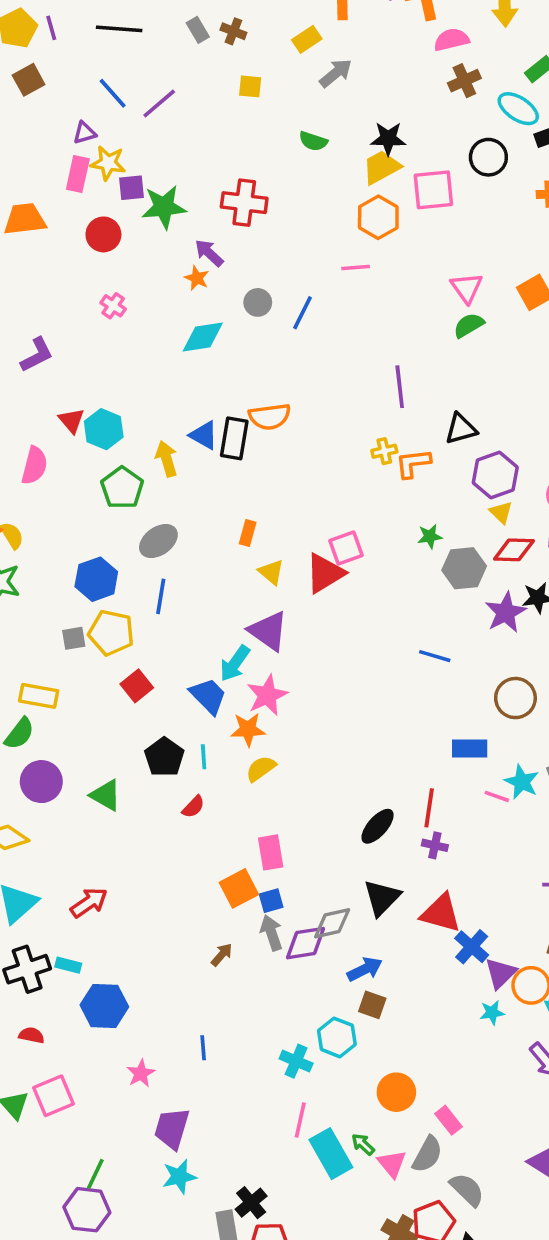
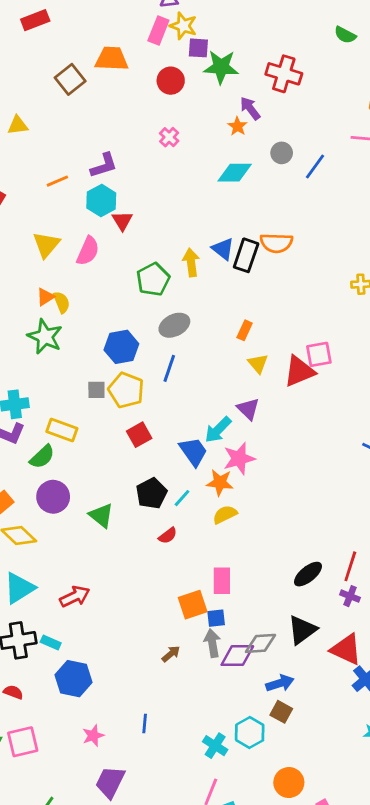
cyan hexagon: (104, 429) -> (101, 201), moved
purple triangle: (268, 631) -> (248, 409), size x0.7
cyan line: (204, 757) -> (182, 498), turned 36

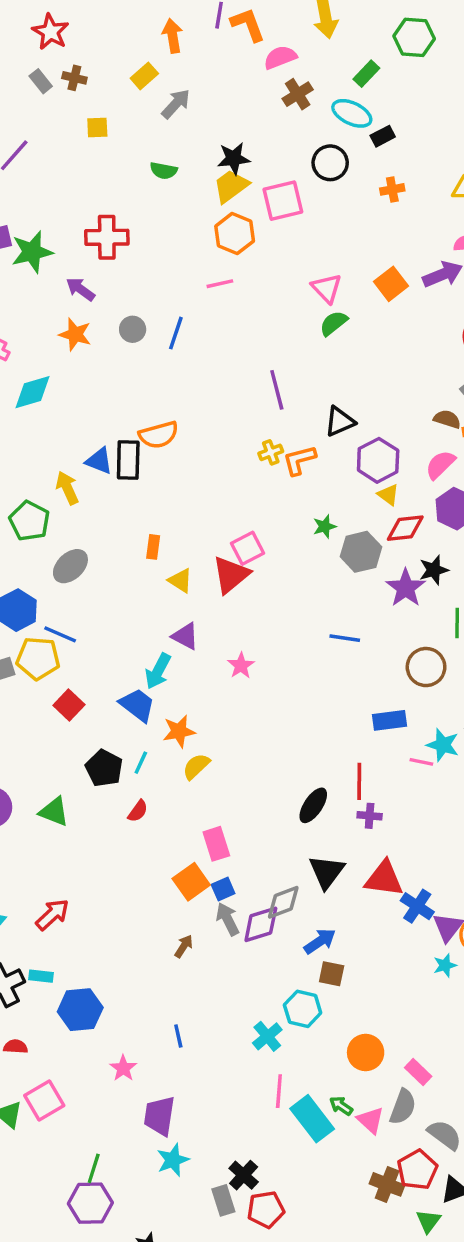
orange star: (237, 126) -> (75, 334), moved, size x1.4
cyan diamond: (235, 173) -> (32, 392), moved
blue line: (169, 368) -> (60, 634), moved, turned -68
pink star: (239, 459) -> (241, 666), moved, size x0.7
cyan cross: (215, 746) -> (267, 1036), turned 35

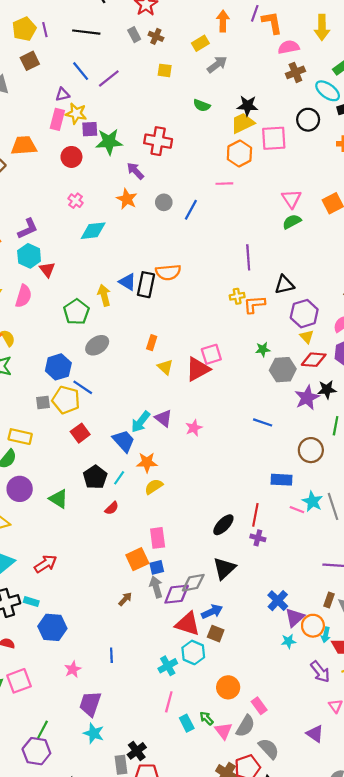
purple triangle: (185, 636) -> (164, 418), moved
red triangle: (384, 879) -> (188, 624), moved
cyan rectangle: (312, 1119) -> (187, 723), size x0.6
cyan star: (173, 1160) -> (94, 733), turned 30

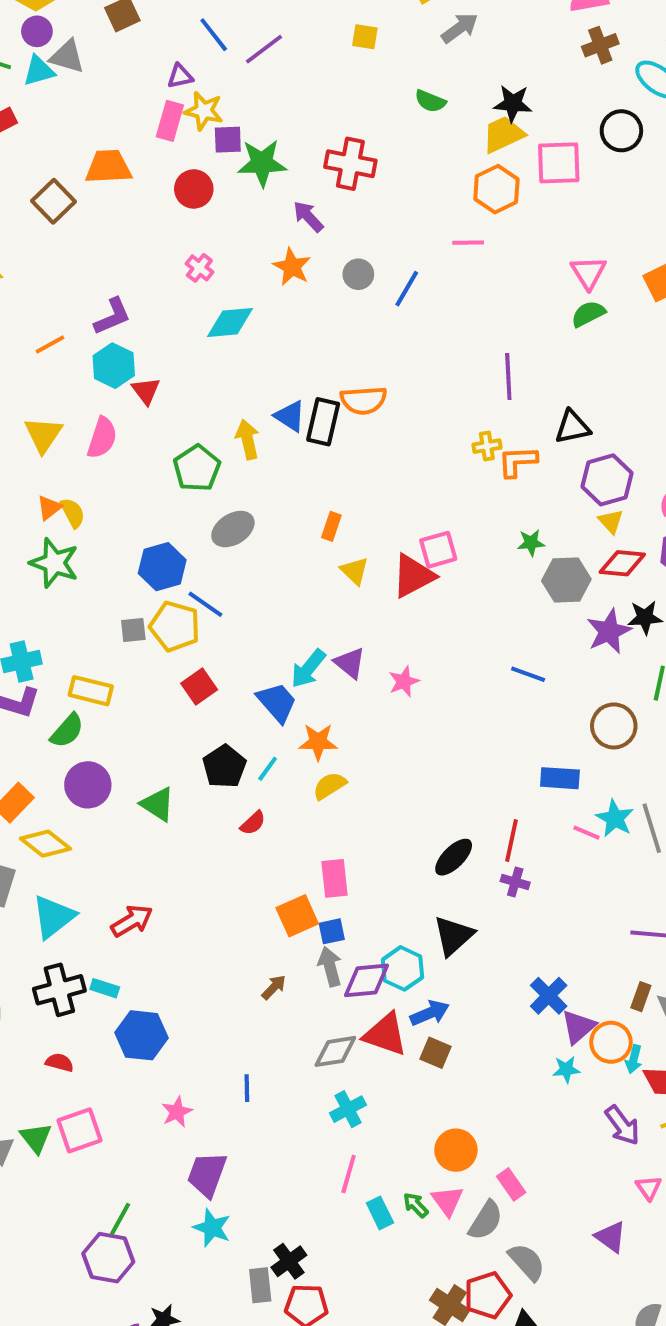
gray diamond: (193, 583) -> (335, 1051), moved
cyan hexagon: (193, 652) -> (403, 968), moved
pink triangle: (223, 731) -> (447, 1201), moved

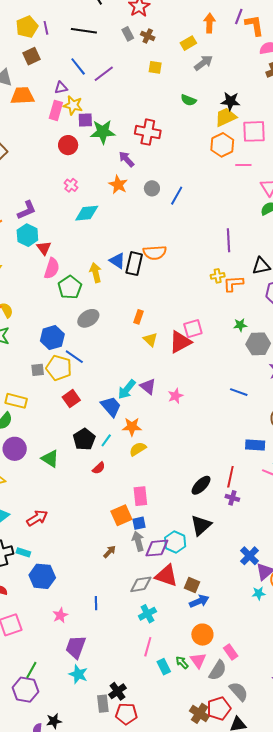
orange trapezoid: (108, 167) -> (22, 96), moved
pink line: (468, 243) -> (243, 165), moved
pink semicircle: (102, 438) -> (52, 268), moved
blue arrow: (430, 1013) -> (199, 601), moved

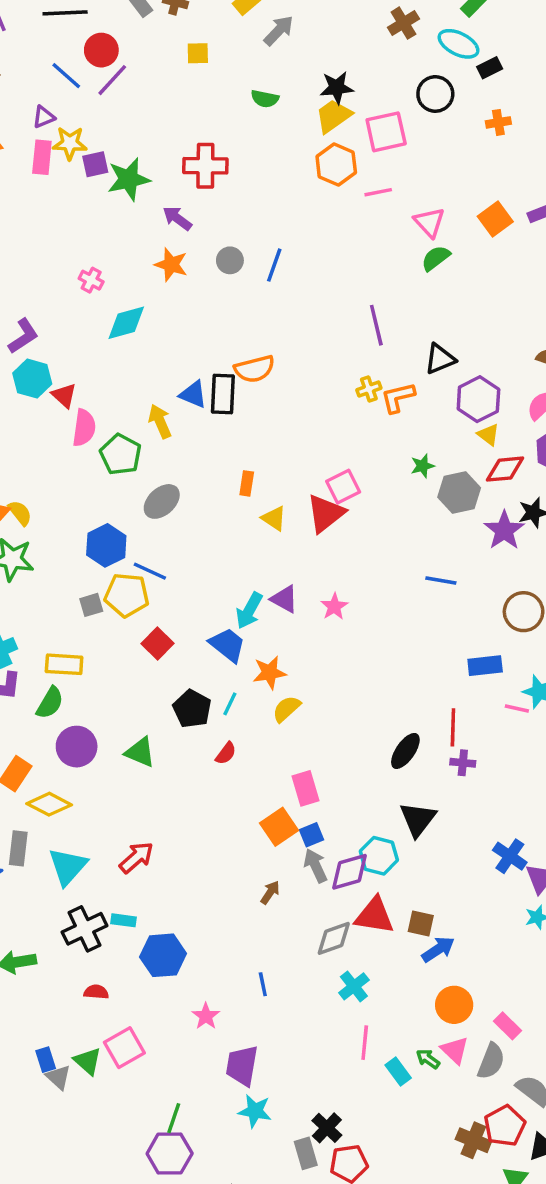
red circle: (68, 145) -> (101, 50), moved

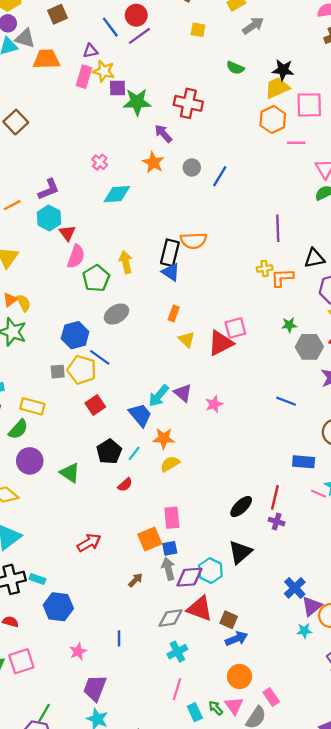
blue triangle: (193, 394) -> (171, 272), moved
red arrow: (136, 858) -> (89, 543), moved

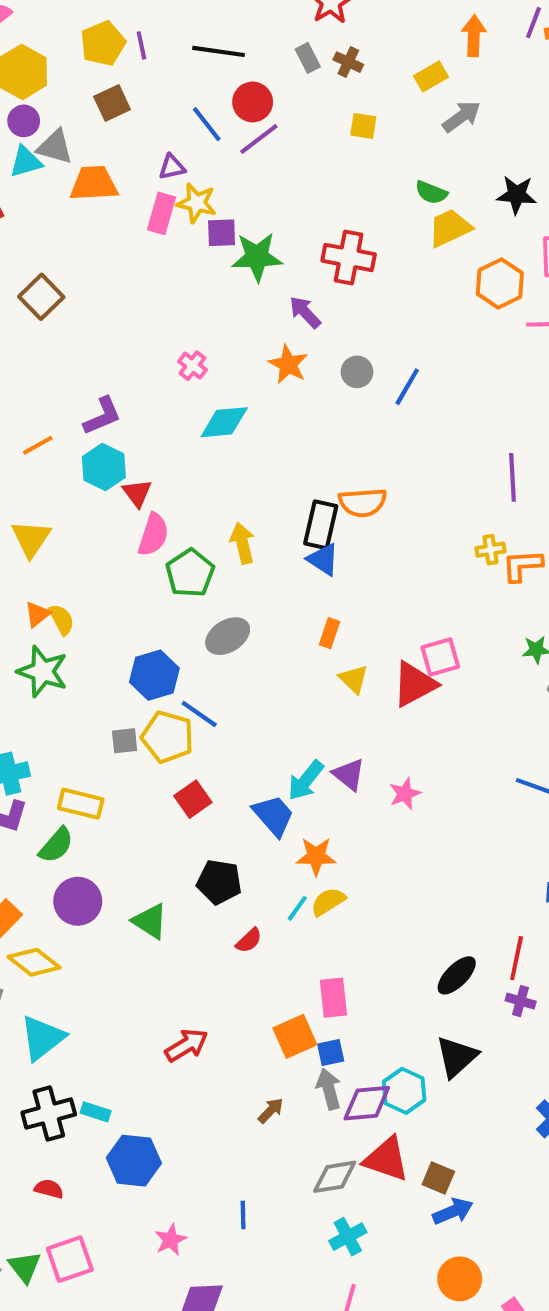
yellow trapezoid: (277, 88) -> (450, 228), moved
black pentagon: (109, 452) -> (219, 882), turned -30
cyan line: (134, 453) -> (297, 908), moved

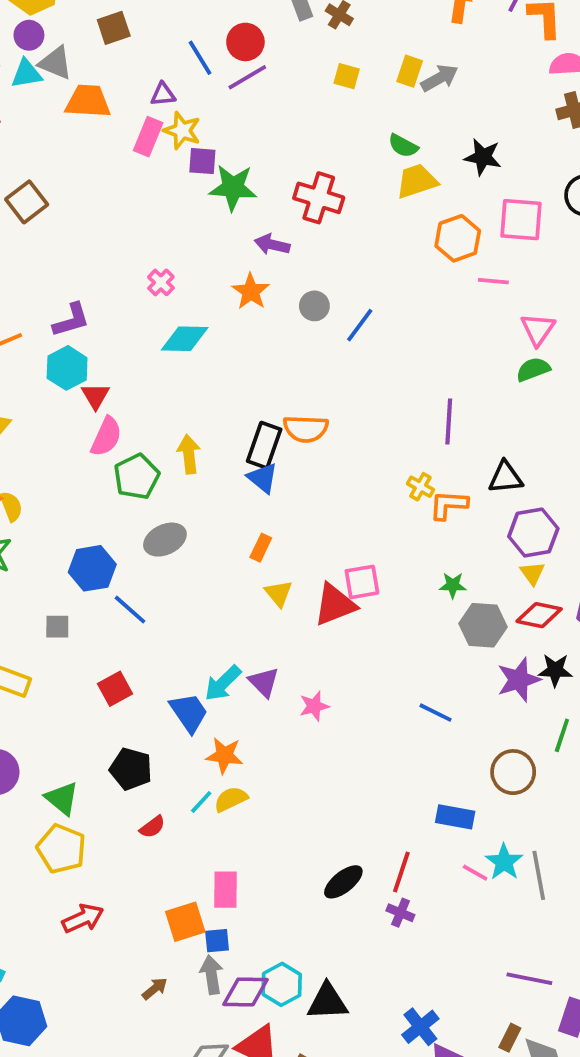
yellow rectangle: (431, 76) -> (410, 71), moved, turned -48
purple arrow: (305, 312) -> (272, 245), turned -40
yellow cross: (490, 550) -> (420, 487), turned 32
yellow pentagon: (168, 737) -> (61, 849), moved
black triangle: (457, 1057) -> (327, 1002), moved, turned 33

